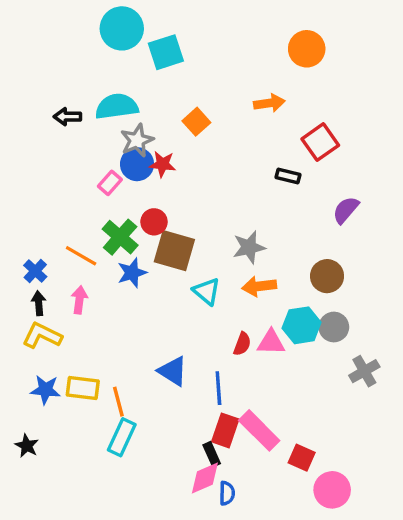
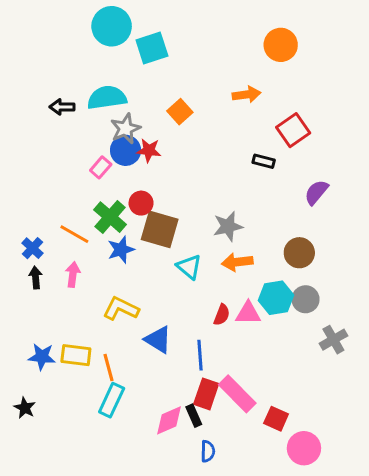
yellow L-shape: (42, 335) -> (121, 309), moved
pink diamond: (205, 478) -> (169, 420), moved

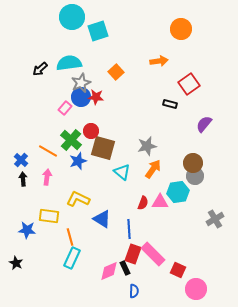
black arrow: (62, 107) -> (40, 69), turned -42
orange arrow: (237, 262) -> (153, 169), turned 132
gray circle: (306, 299) -> (195, 176), moved
yellow rectangle: (76, 355) -> (49, 216), moved

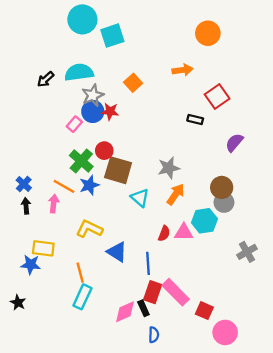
orange line: (48, 151) -> (64, 186), moved
yellow rectangle: (49, 216) -> (43, 248), moved

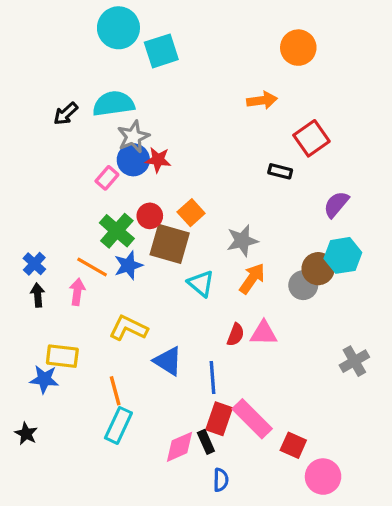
orange square: (133, 83) -> (191, 213), moved
gray circle: (224, 202) -> (303, 285), moved
cyan hexagon: (204, 221) -> (343, 255), moved

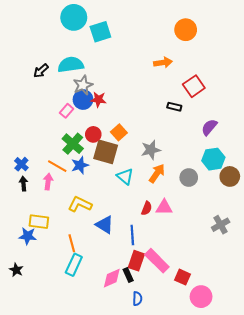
brown circle: (318, 269) -> (230, 176), moved

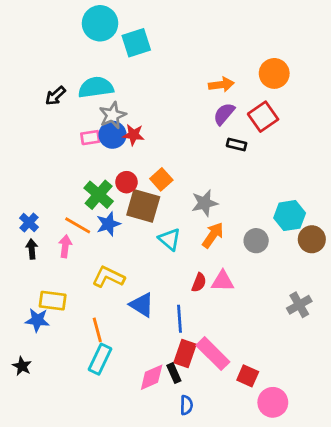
orange circle: (186, 30) -> (274, 73), moved
pink rectangle: (67, 111) -> (90, 138), moved, turned 40
purple semicircle: (209, 127) -> (224, 114), moved

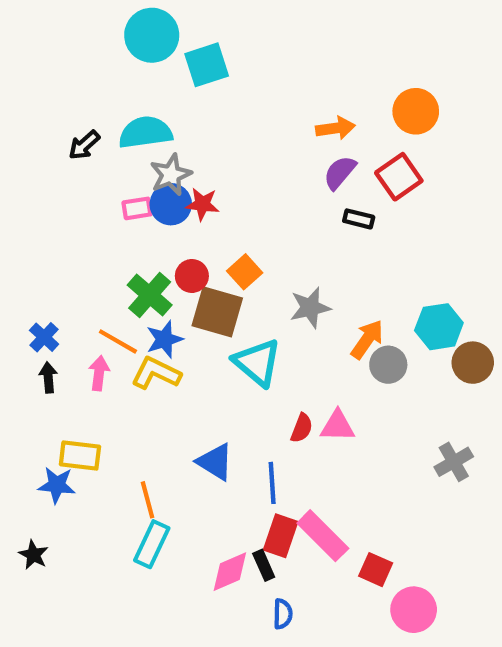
orange arrow: (213, 235) -> (367, 339), moved
cyan triangle: (170, 239) -> (257, 363), size x1.4
yellow L-shape: (108, 277) -> (156, 373), moved

